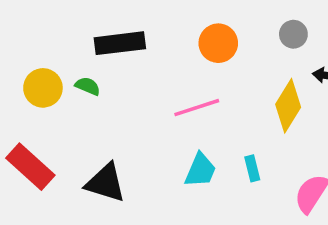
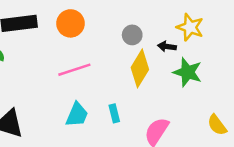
gray circle: (293, 34) -> (132, 35), moved
orange circle: (218, 43) -> (70, 23), moved

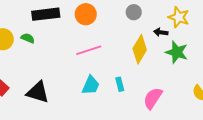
gray circle: (132, 35) -> (134, 12), moved

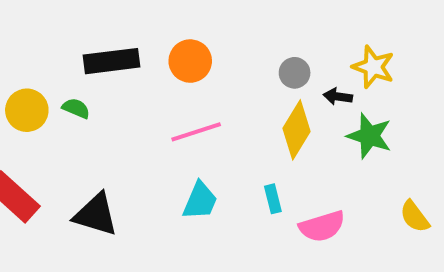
gray circle: (134, 12) -> (295, 73), moved
cyan rectangle: (120, 84) -> (273, 199), moved
pink semicircle: (153, 98) -> (322, 226), turned -140

